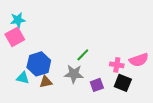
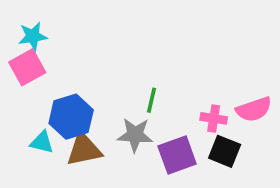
green line: (83, 55) -> (152, 100), turned -32
brown triangle: (46, 82) -> (84, 150), size x1.5
purple square: (97, 85) -> (177, 155), size x1.5

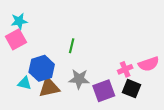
green line: (152, 100) -> (72, 46), moved
pink cross: (214, 118) -> (125, 69), turned -32

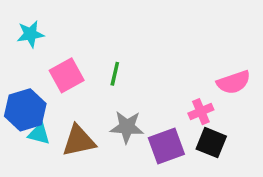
pink square: (16, 39) -> (67, 75), moved
pink semicircle: (149, 64) -> (234, 82), moved
blue hexagon: (42, 68) -> (25, 110), moved

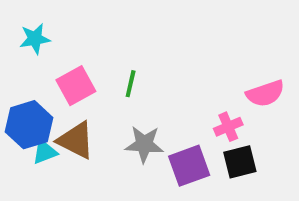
cyan triangle: (39, 134) -> (45, 152), turned -35
brown triangle: (79, 141) -> (76, 140), moved, turned 39
black square: (211, 143) -> (240, 162), turned -36

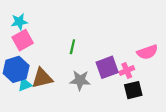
pink square: (76, 86) -> (23, 40), moved
brown triangle: (76, 140) -> (42, 78), turned -40
purple square: (189, 166) -> (107, 67), moved

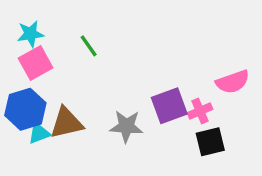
green line: (72, 47) -> (89, 46), moved, turned -48

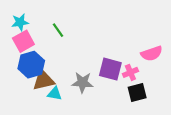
purple square: (169, 106) -> (110, 69), turned 35
blue hexagon: (25, 109) -> (31, 65), moved
cyan triangle: (39, 133) -> (55, 94), moved, turned 32

